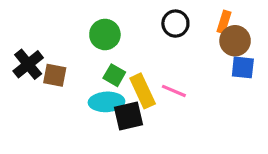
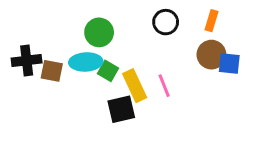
brown circle: (235, 41) -> (211, 55), moved
black cross: (28, 64) -> (27, 60), turned 32
pink line: (174, 91) -> (164, 86), turned 45
cyan ellipse: (106, 102) -> (86, 62), moved

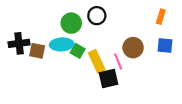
orange rectangle: (211, 21) -> (161, 17), moved
black circle: (166, 22) -> (97, 16), moved
brown circle: (211, 55) -> (133, 48), moved
black square: (121, 109) -> (109, 79), moved

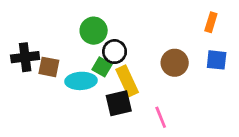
black circle: (97, 16) -> (115, 52), moved
cyan ellipse: (62, 44) -> (81, 81), moved
pink line: (118, 61) -> (161, 117), moved
black square: (109, 79) -> (119, 103), moved

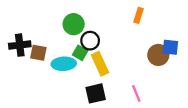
orange rectangle: (211, 22) -> (138, 15), moved
brown circle: (175, 63) -> (158, 55), moved
black square: (119, 103) -> (96, 93), moved
pink line: (161, 117) -> (136, 93), moved

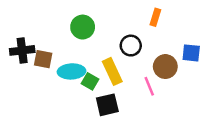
black circle: (90, 41) -> (131, 46), moved
green square: (80, 53) -> (90, 81), moved
brown circle: (158, 55) -> (165, 67), moved
pink line: (136, 93) -> (149, 86), moved

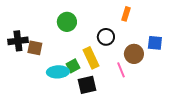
cyan ellipse: (72, 71) -> (58, 72), moved
green square: (90, 81) -> (73, 66), turned 32

